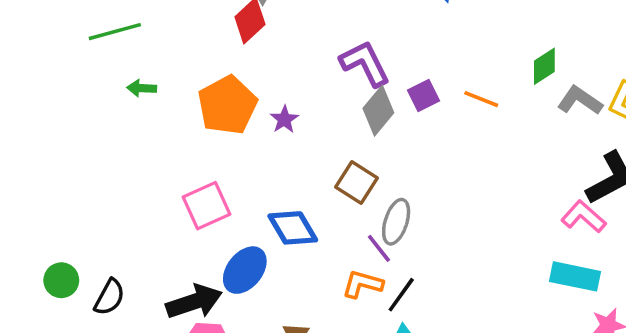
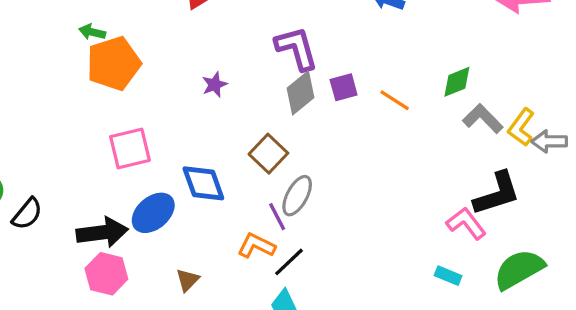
orange pentagon: (227, 105) -> (114, 63), moved
cyan rectangle: (575, 276) -> (448, 276), size x0.6

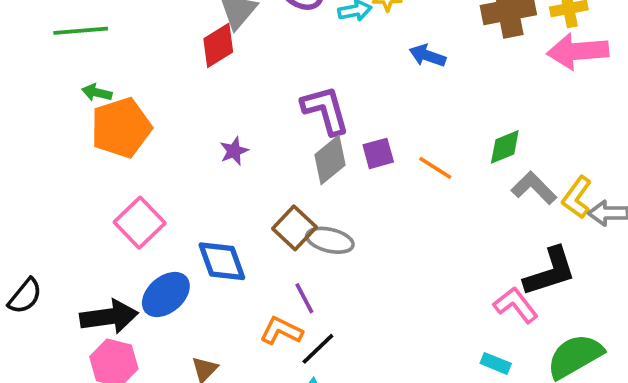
pink square: (130, 148) -> (140, 223), turned -30
gray ellipse: (297, 196) -> (330, 240), moved, turned 75

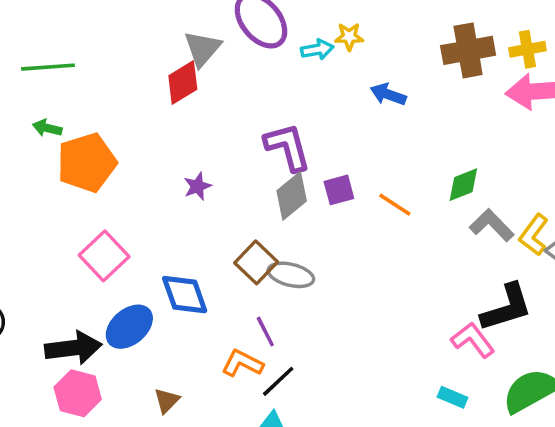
green arrow: (97, 93) -> (47, 128), moved

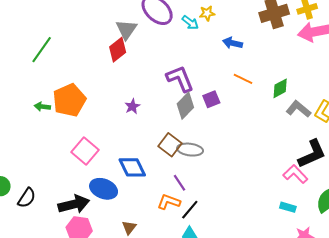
cyan arrow: (317, 49) -> (190, 23), turned 54
green line: (48, 67) -> (42, 50), turned -44
green arrow: (47, 128) -> (42, 107), moved
orange line: (395, 205) -> (243, 79), moved
blue ellipse: (129, 327) -> (104, 189), turned 68

